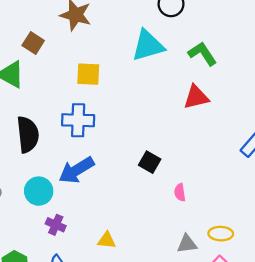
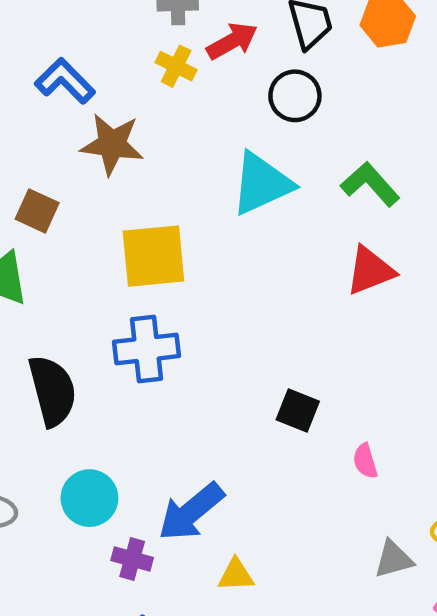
yellow square: (88, 74) -> (153, 256), size x1.4
blue arrow: (76, 170) -> (191, 512), moved

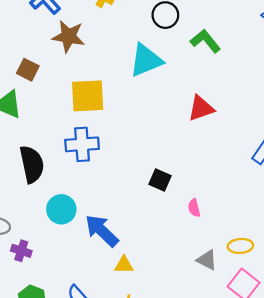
green L-shape: (370, 184) -> (205, 41), moved
cyan circle: (89, 498) -> (61, 209), moved
blue arrow: (191, 512) -> (102, 231), turned 81
purple cross: (132, 559) -> (21, 251), moved
gray triangle: (394, 559) -> (207, 260), turned 40

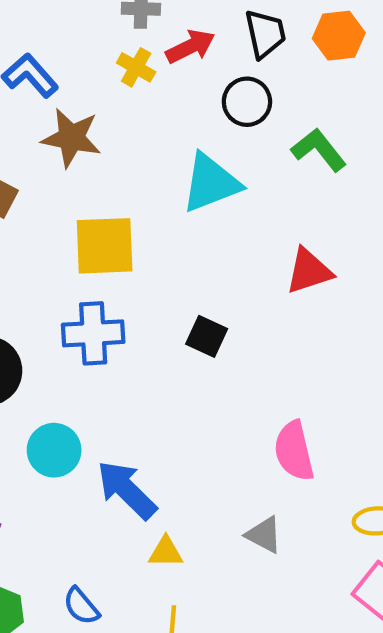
black square: (160, 180) -> (207, 336), moved
pink semicircle: (194, 208) -> (294, 451), size x1.8
gray triangle: (207, 260) -> (264, 535), moved

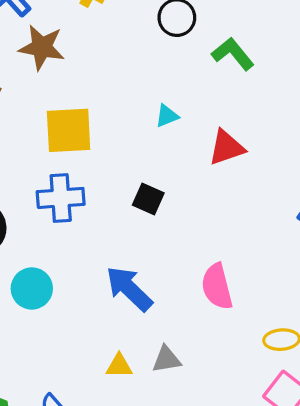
cyan triangle: (211, 183) -> (167, 116), moved, size x0.5
blue arrow: (127, 490) -> (129, 289), moved
gray triangle: (264, 535) -> (167, 359), moved, turned -36

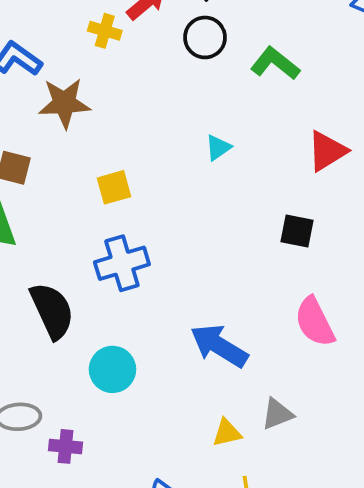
yellow square: (69, 130) -> (114, 187), size x0.6
red triangle: (226, 148) -> (327, 151), moved
black square: (148, 199) -> (297, 231), moved

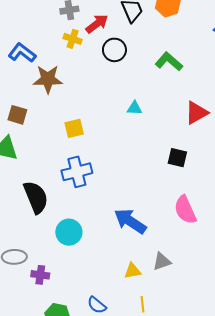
black circle: (205, 37) -> (114, 50), moved
cyan triangle: (218, 148) -> (134, 108), turned 35

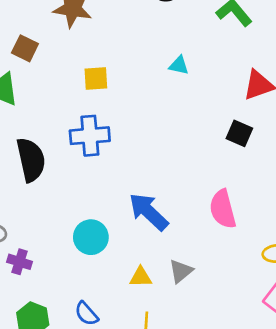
black square: (177, 158) -> (239, 133), moved
cyan circle: (69, 232) -> (91, 237), moved
gray triangle: (162, 261) -> (181, 271), turned -30

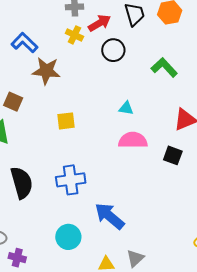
blue cross: (90, 136) -> (71, 180), moved
pink semicircle: (223, 209) -> (133, 140), moved, turned 108

